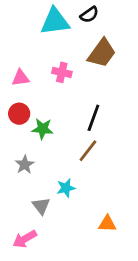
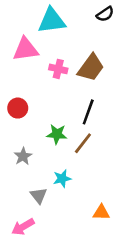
black semicircle: (89, 15) -> (105, 14), moved
brown trapezoid: (102, 53) -> (91, 68), moved
pink triangle: (21, 78) -> (26, 49), moved, size x1.5
green star: (43, 129) -> (57, 134), moved

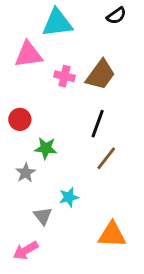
green star: (57, 134) -> (46, 148), moved
brown line: (83, 143) -> (106, 158), moved
orange triangle: (101, 212) -> (112, 235), size x1.5

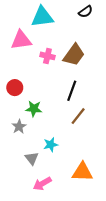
pink arrow: (26, 250) -> (42, 184), moved

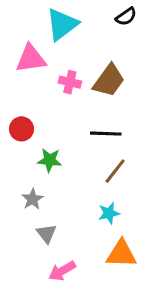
cyan triangle: (42, 17) -> (62, 24), turned -30
black line: (72, 91) -> (106, 134), turned 72
gray star: (19, 127) -> (32, 199), moved
cyan star: (51, 145) -> (109, 213), moved

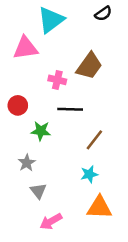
pink cross: (70, 82) -> (57, 80), moved
black line: (106, 134) -> (70, 109), moved

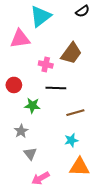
brown line: (94, 140) -> (75, 113), turned 36

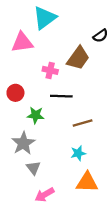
black semicircle: (83, 11) -> (101, 36), moved
gray star: (21, 131) -> (23, 143), size x1.5

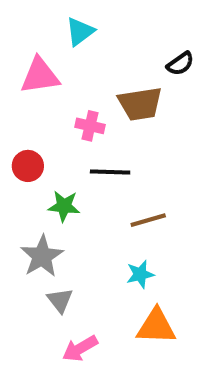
cyan triangle: (45, 18) -> (80, 32), size x0.7
brown trapezoid: (78, 58) -> (140, 104), turned 45

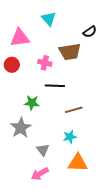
cyan triangle: (80, 32) -> (49, 19), moved, turned -35
red circle: (28, 166) -> (12, 65), moved
gray triangle: (60, 300) -> (43, 150), moved

